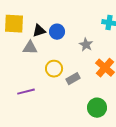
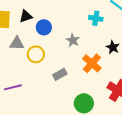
black triangle: (39, 31) -> (26, 16), moved
yellow circle: (54, 69) -> (36, 54), moved

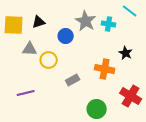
blue circle: (44, 27) -> (66, 36), moved
gray star: (73, 40) -> (86, 21), moved, size x1.5
orange cross: (92, 63) -> (105, 69), turned -30

